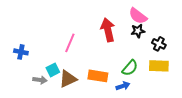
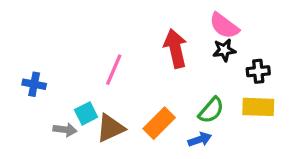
black cross: (159, 44) -> (258, 71), turned -32
orange rectangle: (98, 76) -> (159, 123), turned -54

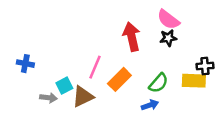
pink line: (114, 70) -> (95, 67), moved
black cross: (258, 71) -> (205, 66), moved
orange rectangle: (159, 123) -> (119, 79), moved

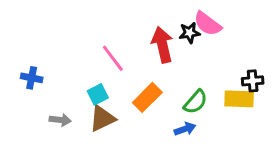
black star: (168, 38) -> (189, 33), moved
pink line: (95, 67) -> (113, 58), moved, turned -60
cyan square: (64, 86) -> (98, 94), moved

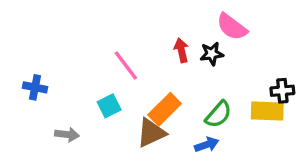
black star: (189, 33) -> (212, 54), moved
red arrow: (162, 45) -> (181, 50), size x0.6
brown triangle: (102, 118) -> (151, 133), moved

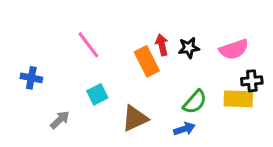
pink semicircle: (232, 27) -> (234, 49), moved, turned -56
pink line: (126, 66) -> (88, 45), moved
orange rectangle: (165, 109) -> (147, 61), moved, turned -72
gray arrow: (67, 134) -> (60, 120), turned -50

